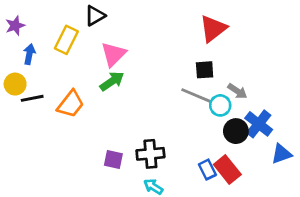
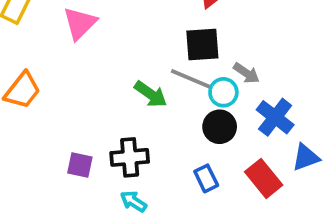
black square: (205, 70) -> (202, 44), size x1.4
green arrow: (112, 81) -> (151, 94), moved, turned 70
black circle: (236, 131) -> (220, 127), moved
red rectangle: (227, 170) -> (264, 178), moved

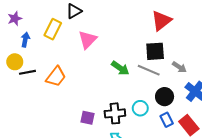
cyan circle: (223, 92) -> (140, 108), moved
green arrow: (151, 94) -> (120, 68), moved
blue rectangle: (206, 178) -> (167, 120), moved

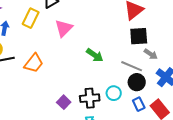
black square: (155, 51) -> (139, 36), moved
gray line: (149, 70) -> (132, 66), moved
purple square: (88, 118) -> (64, 102), turned 32

